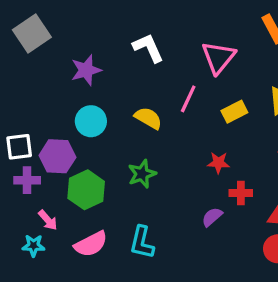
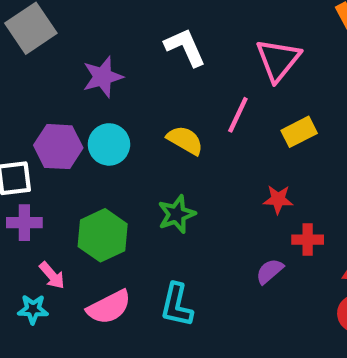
purple hexagon: (57, 156) -> (58, 147), moved

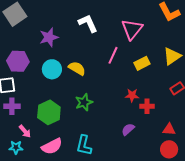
yellow semicircle: (185, 140) -> (77, 68), moved
purple hexagon: (58, 147) -> (18, 61), moved
red cross: (308, 240) -> (147, 106), moved

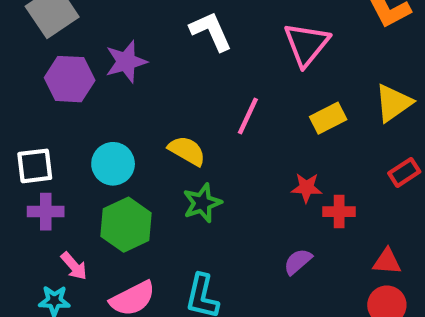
pink line: (113, 55) -> (248, 116), moved
purple hexagon: (18, 61) -> (70, 79), moved
yellow semicircle: (77, 68) -> (187, 151), moved
cyan circle: (52, 69) -> (113, 164), moved

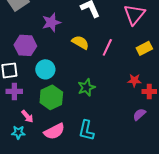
purple hexagon: (70, 79) -> (25, 45), moved
yellow semicircle: (187, 151) -> (80, 42), moved
purple semicircle: (298, 262) -> (139, 114), moved

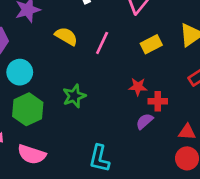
purple semicircle: (139, 114) -> (145, 121), moved
cyan L-shape: (86, 130) -> (99, 158), moved
pink semicircle: (54, 131) -> (32, 154), turned 45

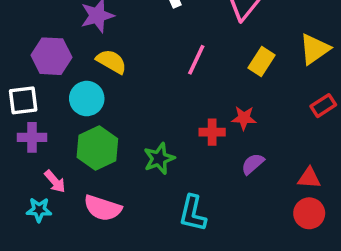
yellow semicircle: (66, 36) -> (111, 61), moved
yellow rectangle: (151, 44) -> (262, 61), turned -30
green star: (74, 96) -> (159, 159), moved
red cross: (158, 101) -> (212, 132), moved

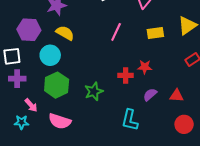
yellow rectangle: (262, 61) -> (155, 33), turned 49
red triangle: (309, 178) -> (177, 96), moved
cyan L-shape: (193, 213) -> (130, 120), moved

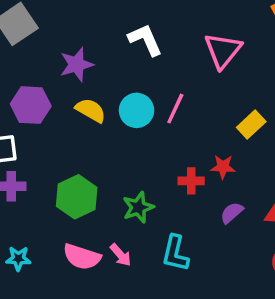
yellow rectangle: (155, 33) -> (251, 124), moved, turned -35
cyan circle: (50, 55) -> (137, 110), moved
pink arrow: (31, 105) -> (121, 255), moved
cyan L-shape: (130, 120) -> (175, 253), moved

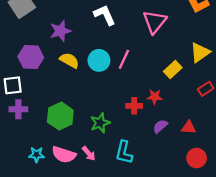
cyan star: (18, 259) -> (37, 155), moved

